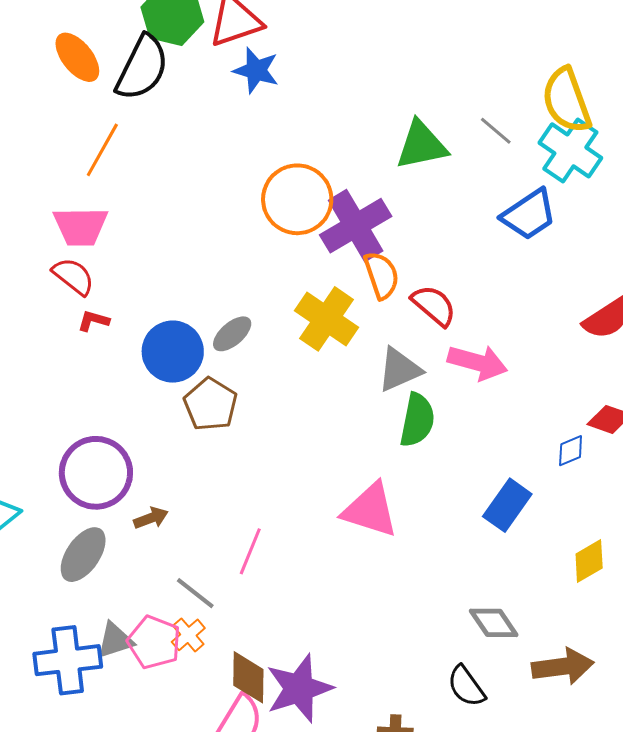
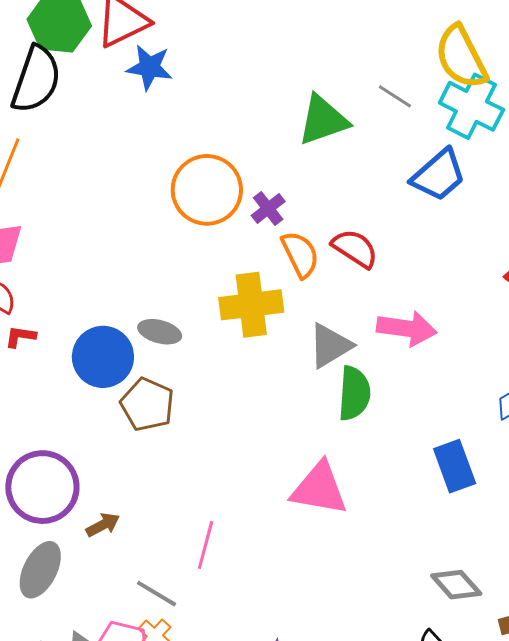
purple cross: (356, 226) -> (268, 208), size x0.5
red semicircle: (434, 305) -> (355, 248), moved
yellow cross: (327, 319) -> (251, 305), turned -34
gray ellipse: (232, 334) -> (160, 332), turned 63
blue rectangle: (507, 505) -> (455, 466), turned -48

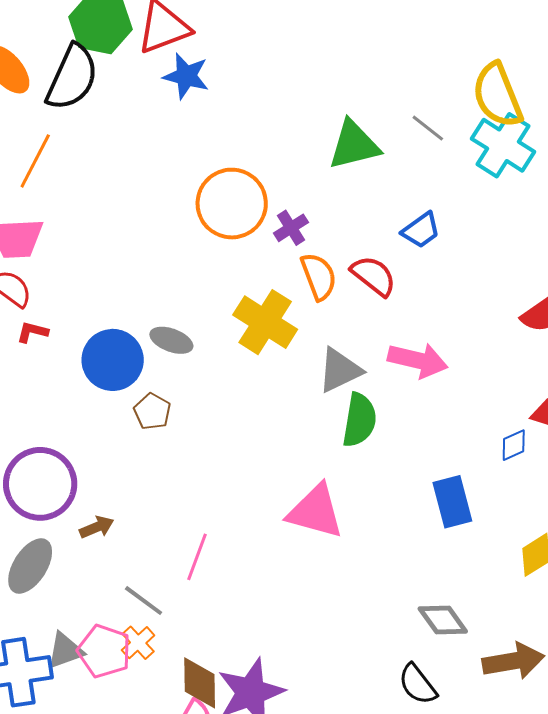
blue trapezoid: (439, 175) -> (421, 230), moved, size x0.7
yellow cross: (251, 305) -> (265, 322), turned 34
brown pentagon: (147, 404) -> (152, 411), size x0.7

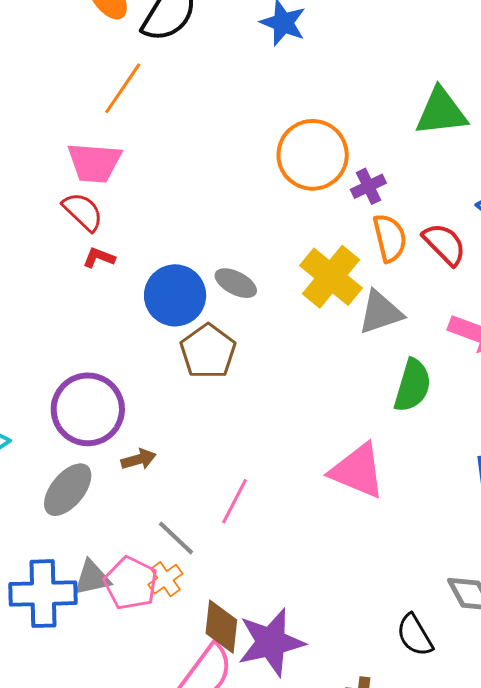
gray triangle: (340, 370) -> (380, 312), moved
brown pentagon: (152, 411) -> (208, 351), size x1.5
black semicircle: (418, 684) -> (415, 635), moved

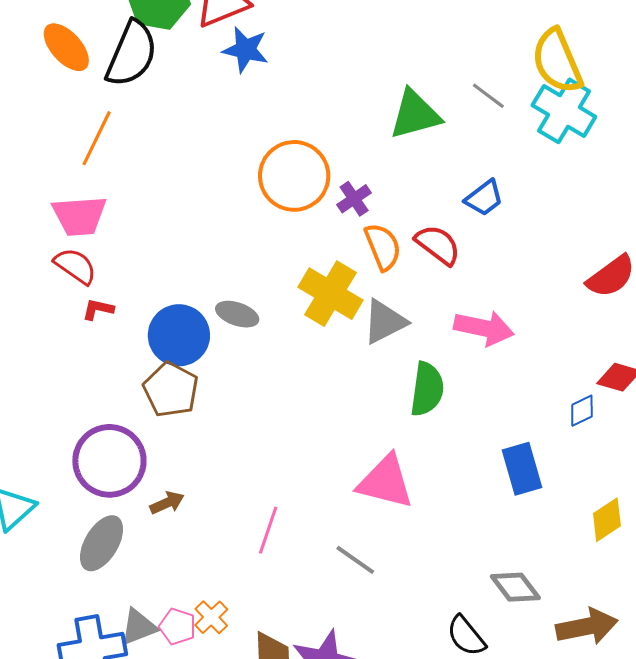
brown pentagon: (208, 351) -> (171, 390), moved
gray line: (176, 538) -> (355, 560), moved
pink pentagon: (131, 583) -> (178, 626), size x0.7

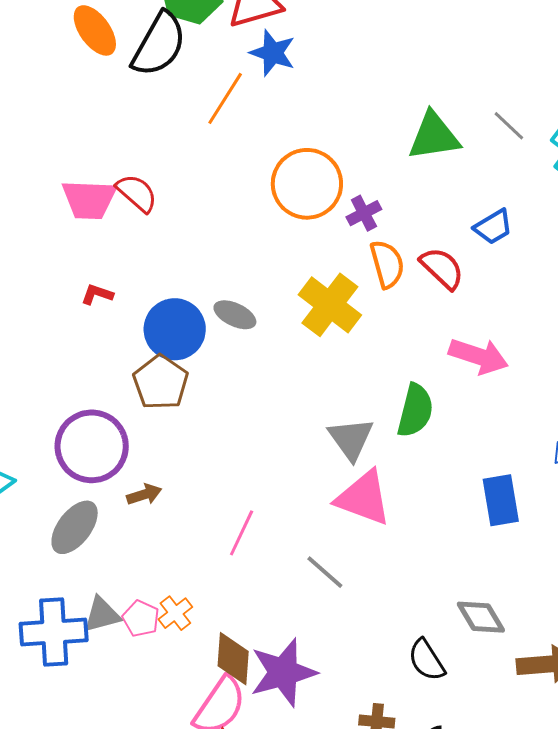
orange line: (97, 138) -> (225, 98), moved
red semicircle: (75, 266) -> (137, 193), moved
gray triangle: (385, 322) -> (351, 439), moved, turned -45

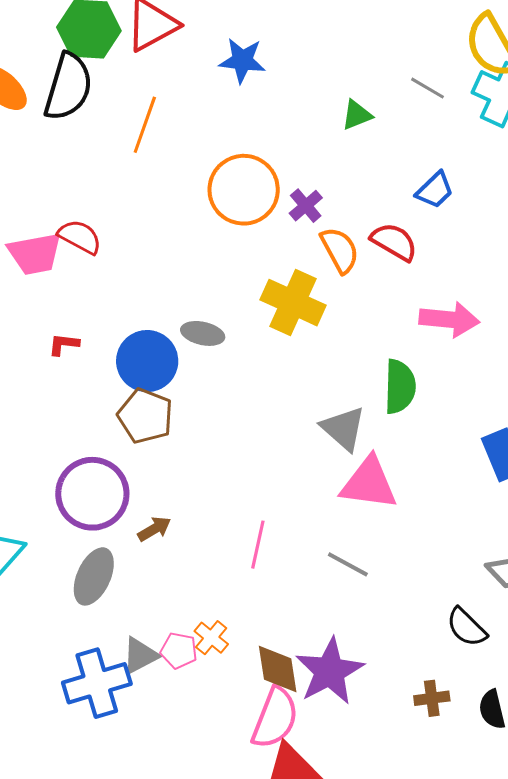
blue star: (273, 53) -> (242, 60), moved
green triangle: (434, 136) -> (357, 115), size x0.6

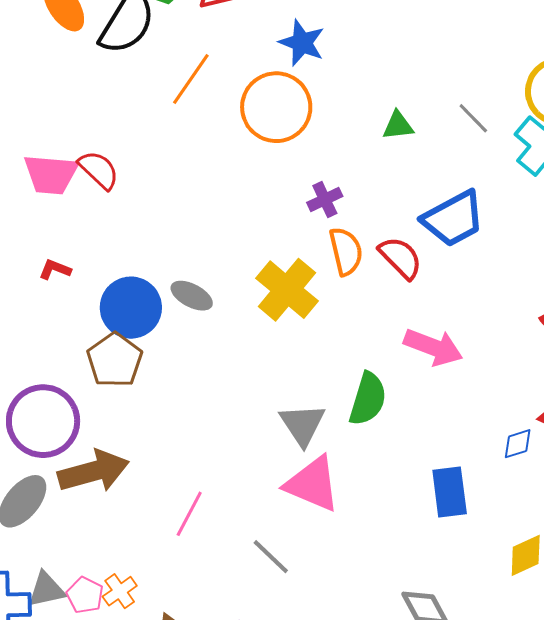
orange circle: (244, 190) -> (276, 107), moved
blue trapezoid: (435, 190) -> (453, 219), size x1.6
brown arrow: (154, 529) -> (93, 471), size x2.0

